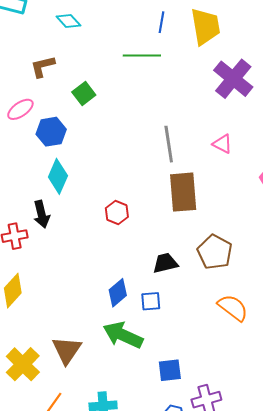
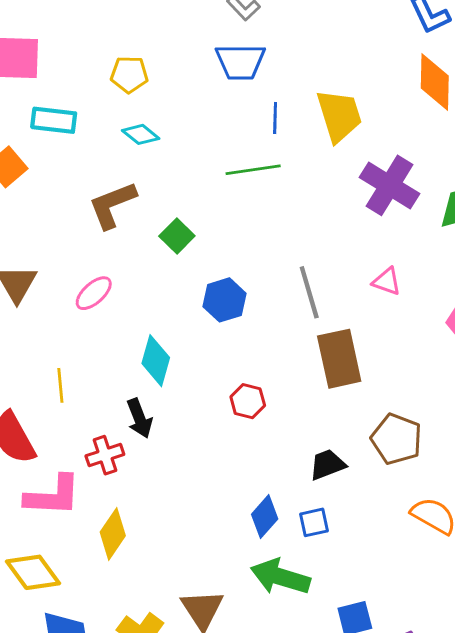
brown L-shape: (43, 66) -> (112, 205), size x1.4
pink ellipse: (20, 109) -> (94, 293), moved
blue hexagon: (51, 132) -> (225, 300), moved

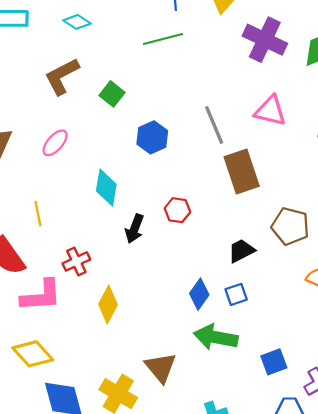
pink triangle: (387, 281) -> (270, 111), size x1.5
black arrow: (139, 418) -> (134, 229), moved, turned 48
yellow diamond: (113, 534) -> (108, 305), moved

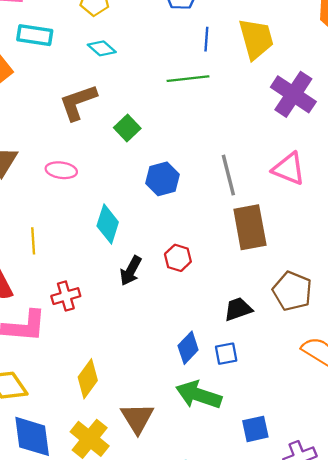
pink ellipse: (55, 143) -> (61, 170), turned 48
yellow diamond: (108, 305) -> (88, 379), moved

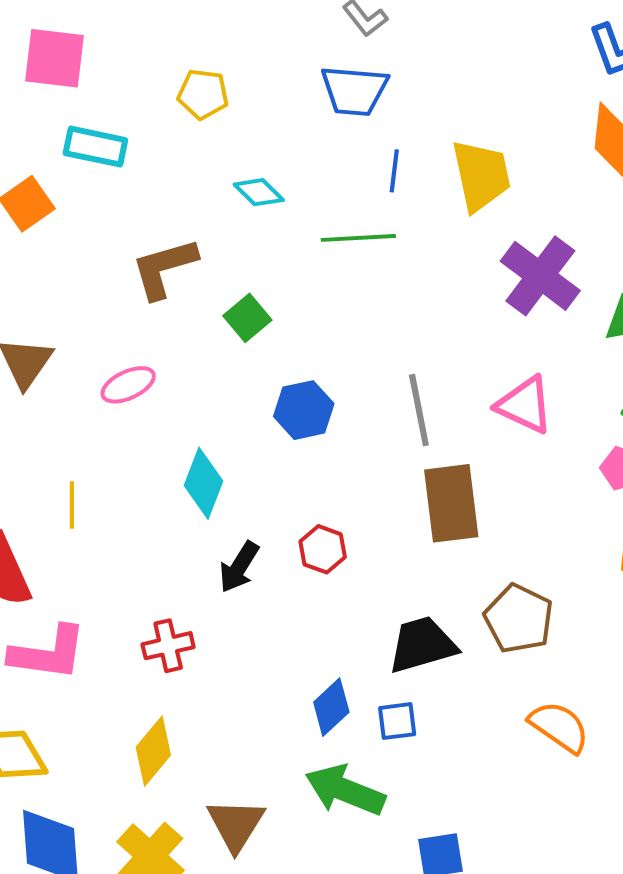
cyan diamond: (102, 48) -> (259, 192), moved
pink ellipse: (61, 170) -> (128, 385), turned -36
red cross: (66, 296) -> (168, 646), moved
black trapezoid: (238, 309) -> (422, 645), size x1.4

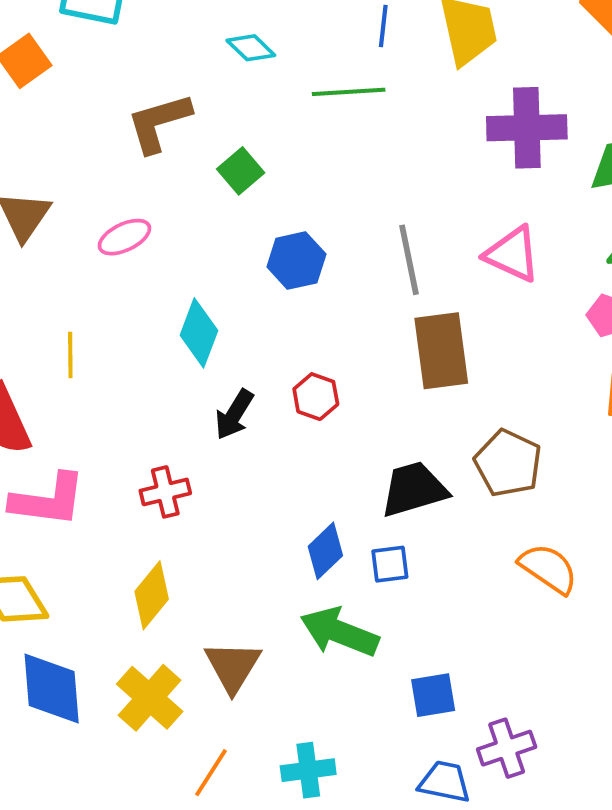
purple cross: (540, 276) -> (527, 128), turned -38

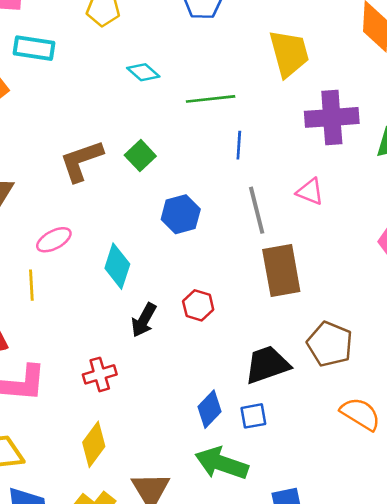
blue line: (383, 26) -> (239, 145), moved
brown L-shape: (159, 123) -> (81, 161), moved
pink ellipse: (124, 237) -> (54, 240), moved
pink triangle: (512, 254) -> (310, 192), moved, size x0.7

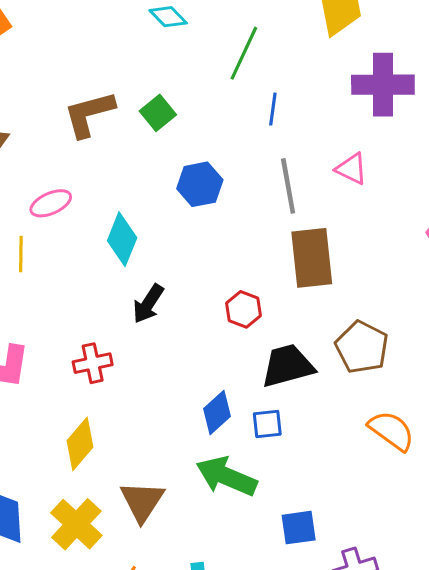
green line: (211, 99) -> (244, 53), turned -63
red hexagon: (198, 305) -> (243, 309), moved

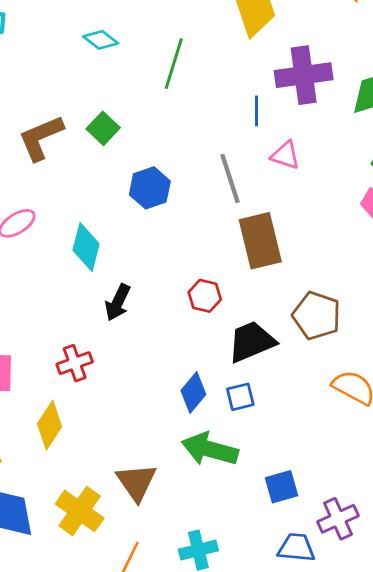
blue line: (273, 109) -> (257, 111), moved
yellow diamond: (80, 444) -> (50, 425), moved

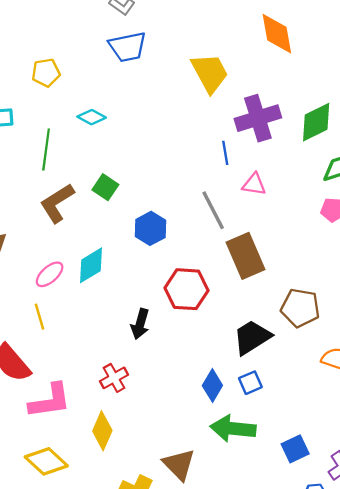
green line: (174, 64) -> (46, 149), moved
cyan diamond: (86, 247) -> (91, 265), moved, turned 54
red hexagon: (205, 296) -> (186, 289), moved, size x1.6

